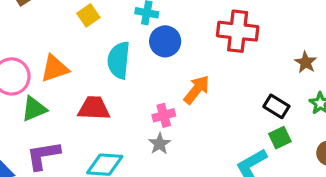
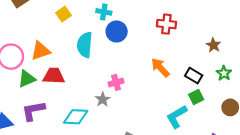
red cross: (238, 31) -> (166, 24), size x0.7
orange arrow: (197, 90) -> (160, 68), moved, turned -80
red trapezoid: (94, 108) -> (54, 76), moved
gray star: (160, 144) -> (103, 99), moved

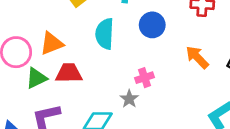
blue circle: (117, 31) -> (152, 25), moved

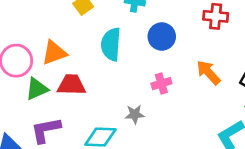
pink cross: (145, 78) -> (161, 84), moved
gray star: (129, 99) -> (135, 114), turned 30

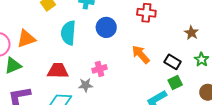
pink cross: (161, 84) -> (99, 69), moved
red trapezoid: (71, 85) -> (58, 71), moved

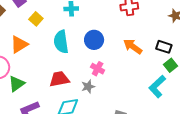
blue circle: (106, 27) -> (94, 40), moved
orange triangle: (26, 39) -> (19, 44), moved
pink cross: (99, 69) -> (98, 69), turned -32

